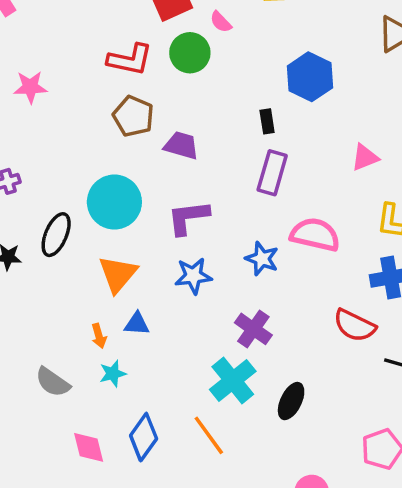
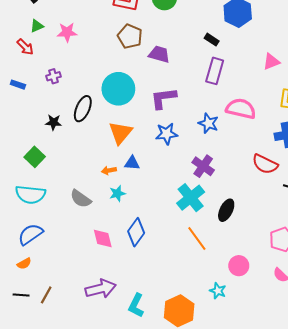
pink star: (30, 87) -> (67, 32), moved
black rectangle: (267, 121) -> (212, 40), turned -48
orange arrow: (99, 336) -> (109, 170), turned 96
orange line: (209, 435) -> (197, 238), moved

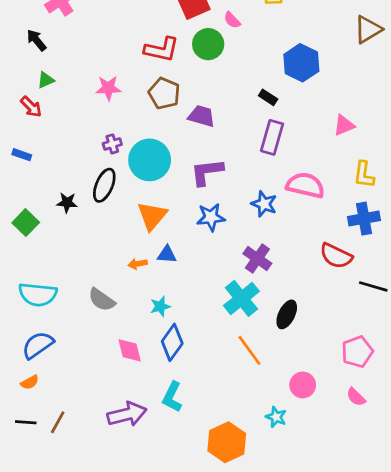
pink star: (67, 32) -> (108, 88), moved
purple cross: (53, 76) -> (112, 144), moved
green square: (35, 157) -> (26, 223), moved
cyan star: (117, 193) -> (160, 306), moved
cyan L-shape: (136, 305) -> (172, 397), moved

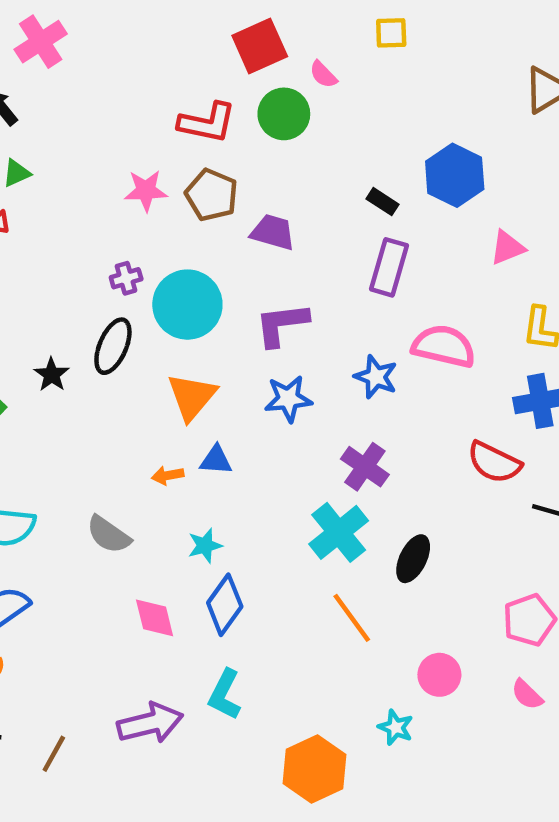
blue hexagon: (301, 63) -> (455, 175), moved
pink star: (108, 88) -> (146, 191), moved
black star: (67, 203) -> (52, 375), turned 30
brown line: (58, 422) -> (54, 754), moved

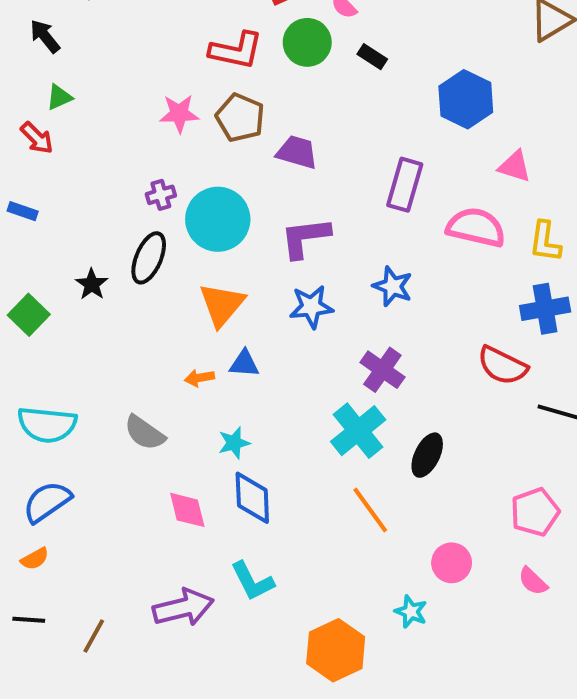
black rectangle: (382, 202) -> (372, 57), moved
pink triangle: (507, 248) -> (515, 166), turned 39
pink semicircle: (444, 346) -> (476, 227), moved
blue diamond: (225, 605) -> (252, 498), turned -38
cyan L-shape: (225, 695) -> (252, 581), turned -54

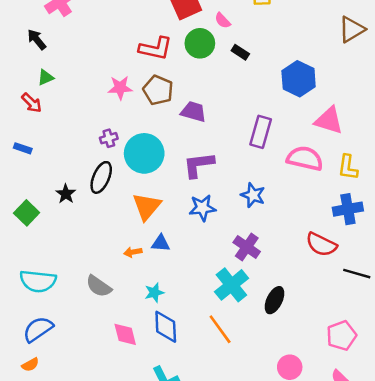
pink triangle: (515, 166) -> (329, 121), size x1.4
orange line: (370, 510) -> (220, 329), moved

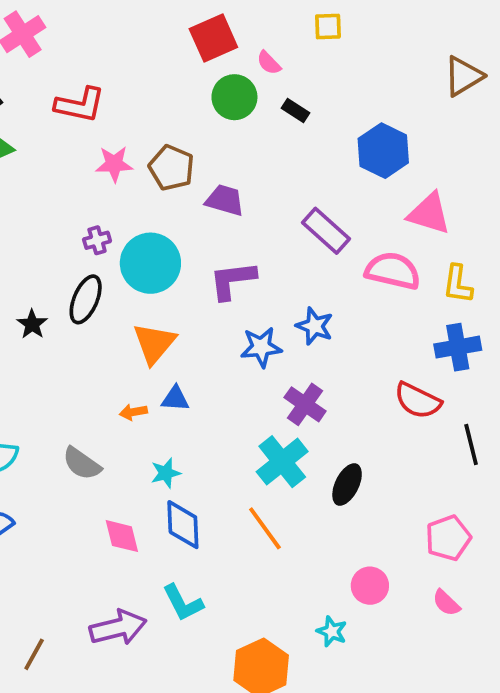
red L-shape: (156, 48) -> (80, 105), moved
purple rectangle: (261, 132) -> (326, 231), turned -64
blue star: (202, 208) -> (261, 347), moved
black line: (357, 274) -> (471, 444), turned 60

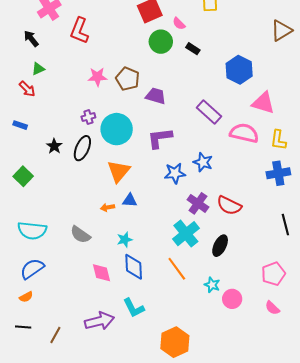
red L-shape: (80, 105) -> (79, 31), moved, turned 100
black star: (32, 324) -> (54, 146), moved
red semicircle: (418, 401) -> (229, 205), moved
cyan star: (332, 631) -> (212, 285), moved

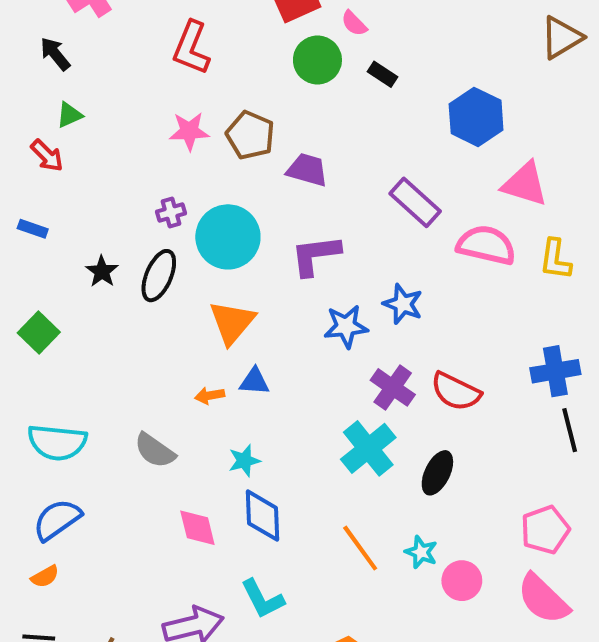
red L-shape: (79, 31) -> (191, 48), moved
blue cross: (278, 173) -> (555, 371), moved
orange line: (177, 269) -> (360, 548), moved
pink semicircle: (272, 308) -> (543, 599), size x1.8

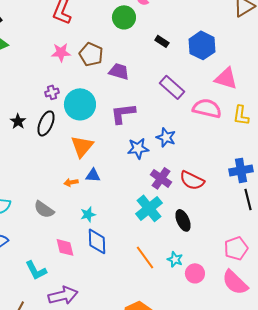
black rectangle: (383, 74) -> (162, 41), moved
black ellipse: (437, 473) -> (183, 220), turned -50
cyan L-shape: (263, 599) -> (36, 270), moved

